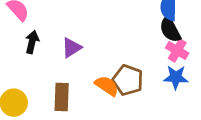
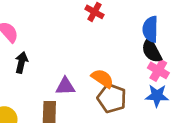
purple triangle: (72, 48) -> (65, 86), moved, turned 30
orange semicircle: (107, 86) -> (102, 78), moved

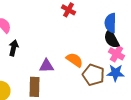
brown pentagon: (112, 98) -> (93, 75), moved

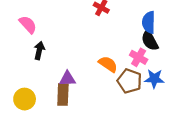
pink cross: (116, 54) -> (139, 57), moved
purple triangle: (46, 66) -> (67, 79), moved

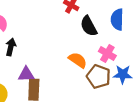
black semicircle: (150, 40) -> (89, 26), moved
purple triangle: (67, 79) -> (26, 74), moved

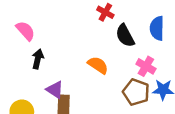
orange semicircle: (78, 60) -> (98, 65), moved
purple triangle: (26, 74) -> (55, 90), turned 35

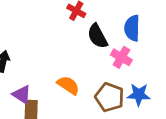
orange semicircle: (98, 65) -> (68, 85), moved
pink cross: (146, 66) -> (121, 57), moved

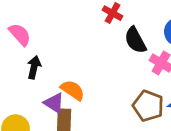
orange semicircle: (68, 85) -> (73, 90), moved

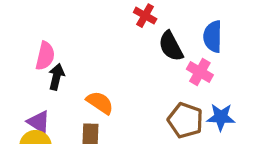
pink semicircle: (20, 34) -> (45, 56), moved, turned 55
purple triangle: (54, 103) -> (39, 122), moved

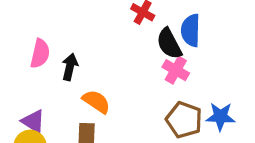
blue semicircle: (213, 37) -> (191, 30), moved
pink cross: (200, 72) -> (176, 70), moved
black arrow: (56, 77) -> (70, 67), moved

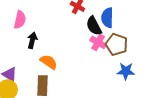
pink semicircle: (40, 54) -> (20, 20), moved
brown pentagon: (184, 120) -> (117, 44), moved

